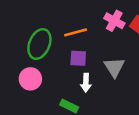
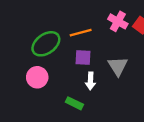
green ellipse: (39, 44) -> (46, 44), turned 32

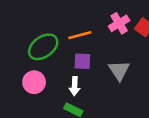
pink cross: (118, 21) -> (119, 23), turned 30
white arrow: (91, 81) -> (75, 86), moved

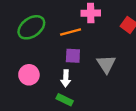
pink cross: (119, 23) -> (91, 13), moved, turned 30
green ellipse: (43, 47) -> (31, 27), moved

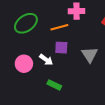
white arrow: (66, 78) -> (46, 60), moved, turned -56

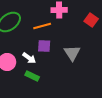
green rectangle: (54, 85) -> (32, 76), moved

